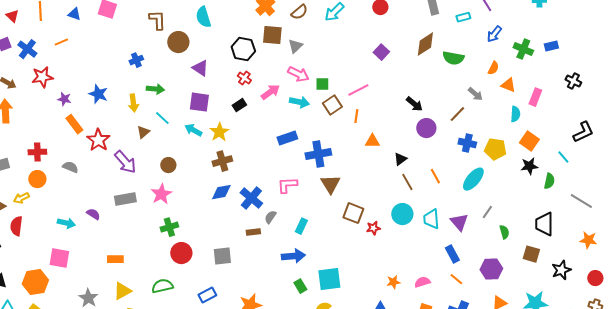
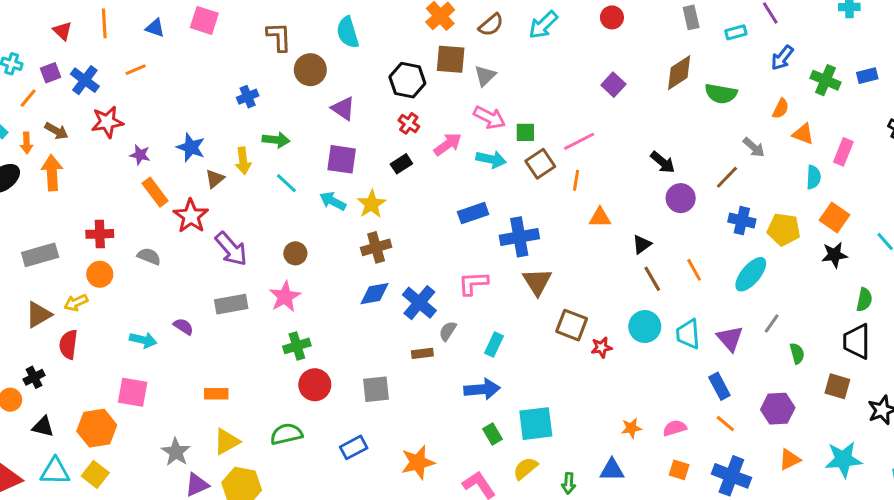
brown triangle: (143, 132) -> (215, 179), moved
green semicircle: (549, 181) -> (864, 300), moved

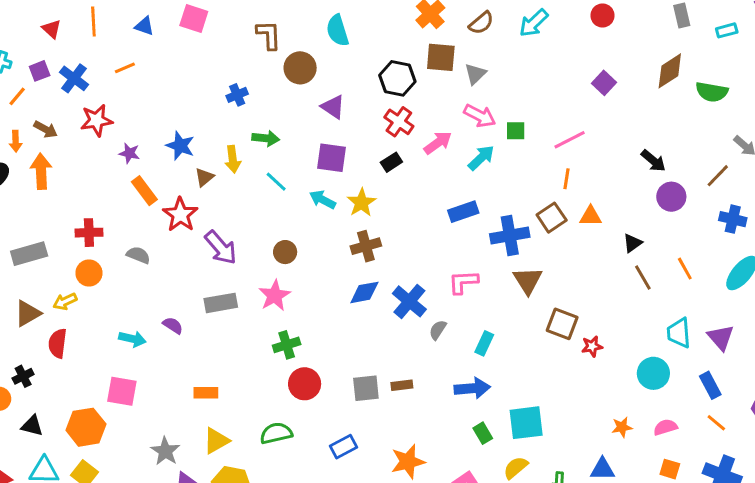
red cross: (409, 123) -> (399, 122), size x1.4
cyan arrow: (491, 159) -> (481, 158), turned -56
brown square: (540, 164) -> (552, 218), moved
cyan circle: (645, 327) -> (653, 373), moved
brown rectangle: (422, 353) -> (402, 385), moved

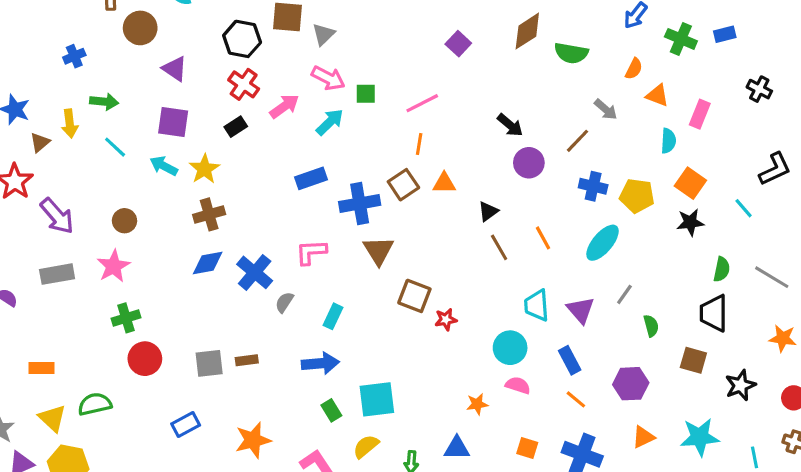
pink semicircle: (665, 427) -> (518, 385), moved, turned 35
green semicircle: (276, 433) -> (95, 404), moved
yellow triangle: (216, 441) -> (52, 418), turned -48

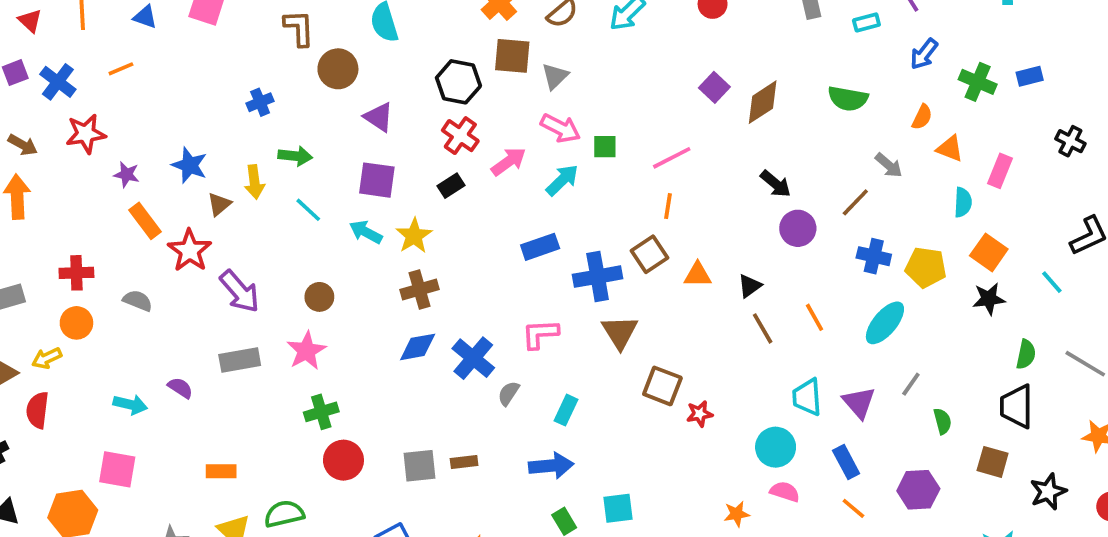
brown diamond: (527, 31) -> (763, 102), moved
orange triangle: (444, 183) -> (698, 275), moved
cyan square: (377, 399) -> (618, 508), size x0.7

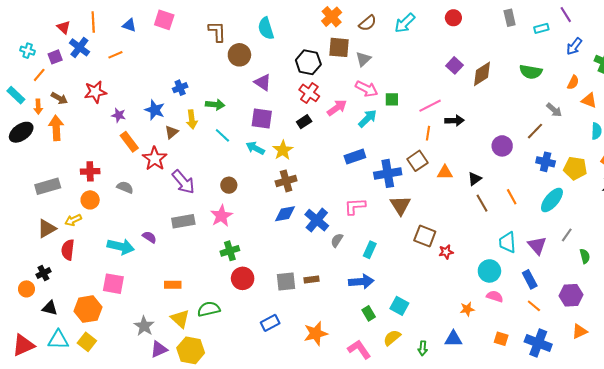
blue cross: (58, 82) -> (79, 47), moved
blue cross: (260, 102) -> (180, 88), moved
black arrow: (776, 184) -> (454, 121), moved, turned -42
cyan arrow: (130, 404) -> (121, 247), size x1.4
cyan square: (618, 508) -> (399, 306), turned 36

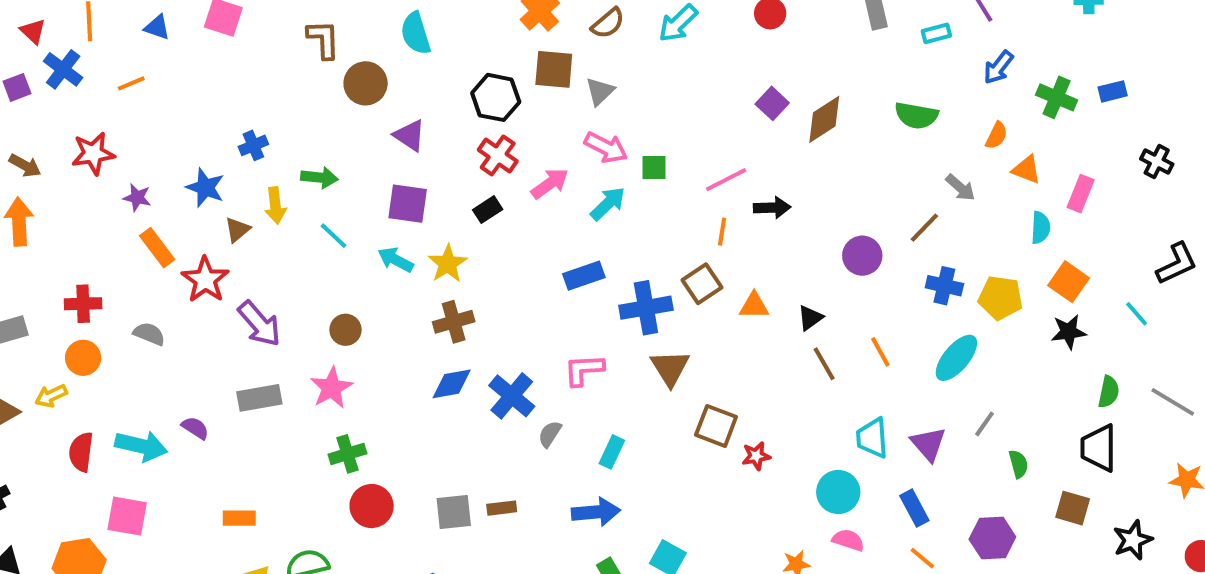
red semicircle: (68, 250) -> (81, 452), moved

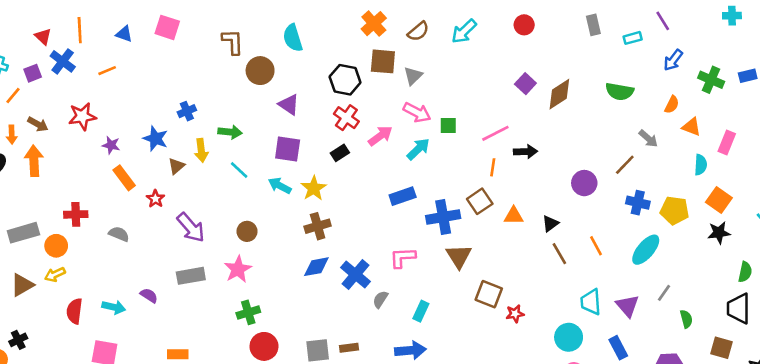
red star: (205, 280) -> (156, 199), size x0.6
orange circle: (83, 358) -> (56, 246), moved
cyan arrow: (141, 446) -> (114, 307), size x0.7

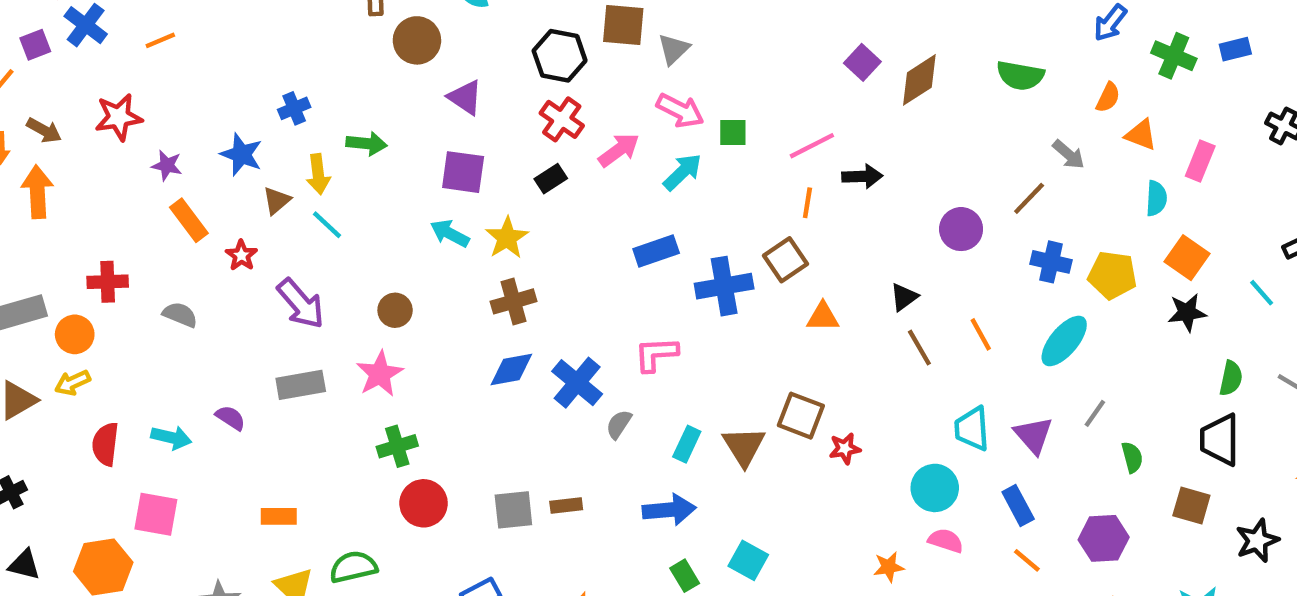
cyan line: (239, 170) -> (327, 225), moved
orange triangle: (514, 216) -> (823, 317), moved
brown triangle: (459, 256) -> (744, 446), moved

